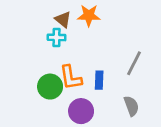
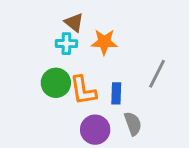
orange star: (89, 15) -> (104, 42), moved
green circle: (50, 87) -> (56, 83), moved
gray semicircle: (131, 106) -> (133, 124), moved

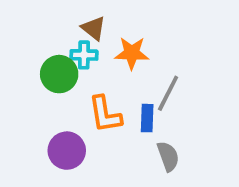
gray line: (157, 74) -> (168, 93), moved
green circle: (56, 83) -> (59, 74), moved
purple circle: (95, 130) -> (67, 151), moved

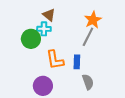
orange star: (132, 53) -> (93, 20), moved, turned -30
gray line: (168, 93) -> (88, 37), moved
purple circle: (67, 151) -> (43, 86), moved

